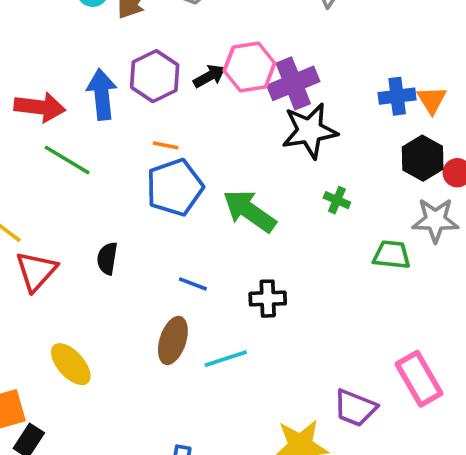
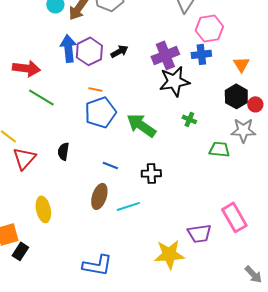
pink hexagon: (249, 67) -> (209, 28), moved
blue arrow: (102, 94) -> (68, 48), moved
blue cross: (397, 96) -> (201, 54), moved
yellow ellipse: (71, 364) -> (43, 209), turned 30
purple trapezoid: (355, 408) -> (199, 233), turned -30

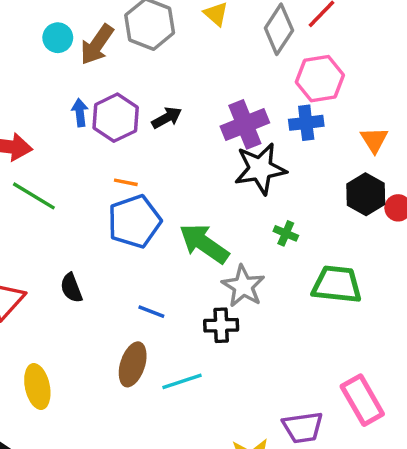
blue arrow: (68, 48) -> (80, 113), size x0.6
gray star: (243, 130) -> (243, 286), moved, turned 30
green trapezoid: (219, 149) -> (337, 284), size x1.4
black semicircle: (63, 151) -> (71, 288), turned -30

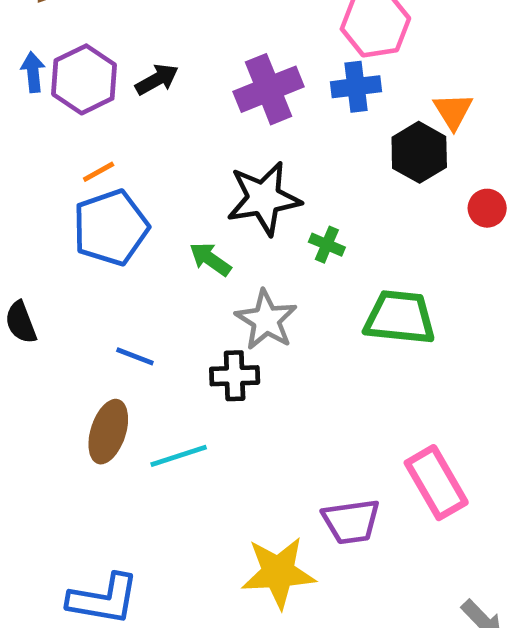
black star: (260, 169) -> (264, 198), moved
orange line: (126, 182) -> (99, 172), turned -40
black hexagon: (366, 194) -> (419, 152), moved
green arrow: (204, 244) -> (210, 259), size x0.6

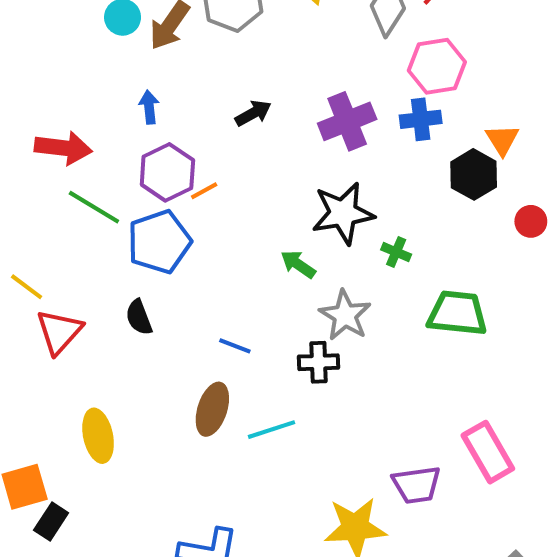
purple hexagon: (84, 79) -> (167, 172), moved
blue pentagon: (111, 228) -> (159, 242), moved

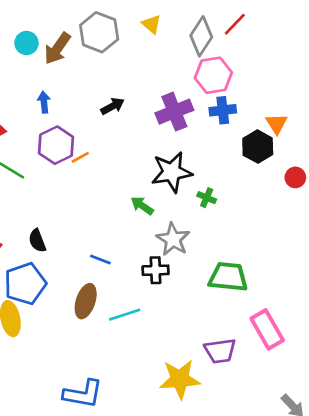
pink hexagon: (437, 66) -> (213, 75), moved
blue pentagon: (159, 242) -> (25, 284), moved
green trapezoid: (457, 313) -> (228, 277), moved

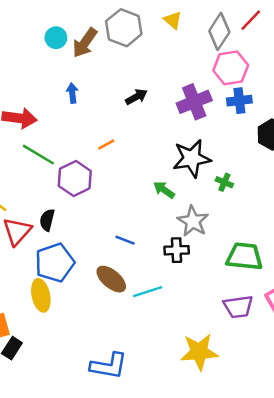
purple hexagon: (56, 145) -> (75, 178), moved
black semicircle: (37, 241) -> (47, 220), moved, turned 35
brown ellipse: (86, 301) -> (111, 279), turned -68
purple trapezoid: (220, 351) -> (238, 307), moved

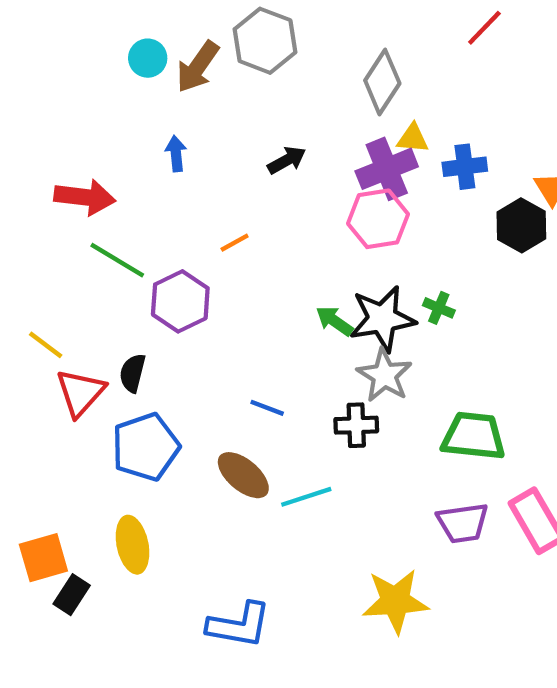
yellow triangle: (173, 20) -> (413, 138), moved, turned -36
gray diamond: (219, 31) -> (382, 82), moved
pink hexagon: (231, 68) -> (378, 219), moved
black star: (192, 158) -> (382, 319), moved
yellow ellipse: (41, 295) -> (133, 545), moved

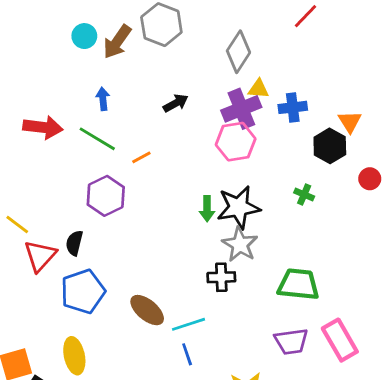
green line: (117, 260) -> (97, 139), moved
green cross: (439, 308) -> (304, 194), moved
green arrow: (335, 321) -> (207, 209), turned -125
blue line: (267, 408) -> (187, 354), moved, turned 50

